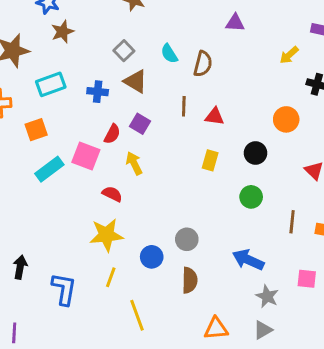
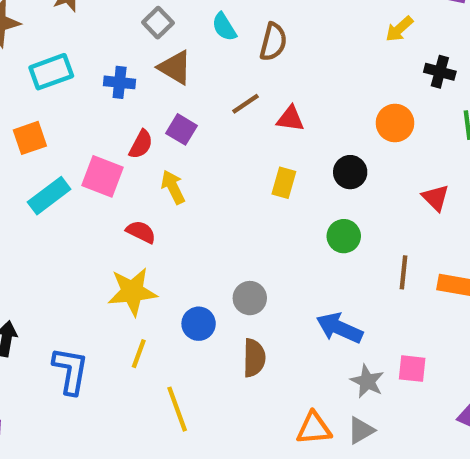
brown line: (184, 106) -> (246, 104), turned 54
pink square: (307, 279) -> (412, 369), moved
orange triangle: (216, 328) -> (314, 428), moved

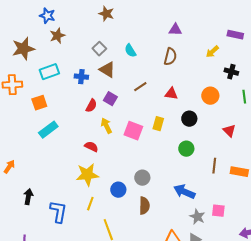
brown semicircle: (273, 42) -> (170, 57), moved
red triangle: (290, 119) -> (171, 94), moved
pink square: (102, 176) -> (133, 131), moved

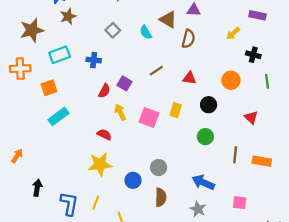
brown triangle: (107, 70) -> (168, 20), moved
yellow line: (90, 204) -> (96, 203), moved
gray star: (197, 217) -> (198, 209), moved

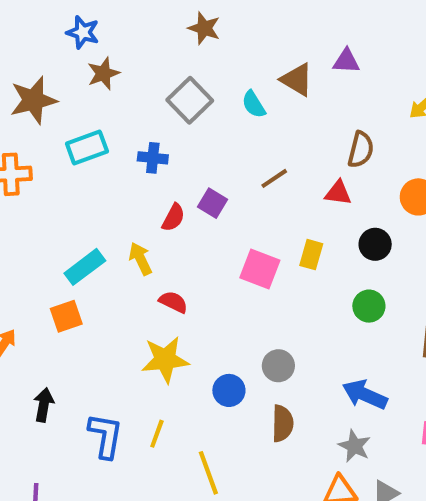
gray square: (113, 30) -> (190, 100), size x1.5
brown semicircle: (188, 39) -> (361, 150), moved
orange square: (49, 88) -> (66, 316), moved
yellow arrow: (120, 112) -> (140, 259), moved

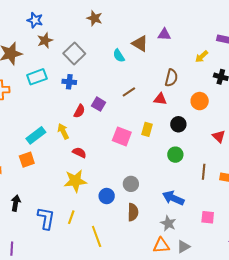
gray square: (190, 100) -> (74, 54), moved

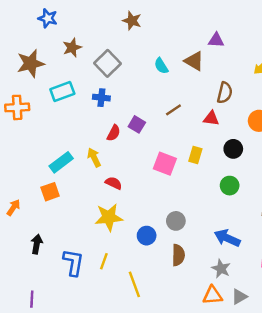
blue star: (35, 20) -> (48, 18), moved
brown triangle: (140, 43) -> (194, 61), moved

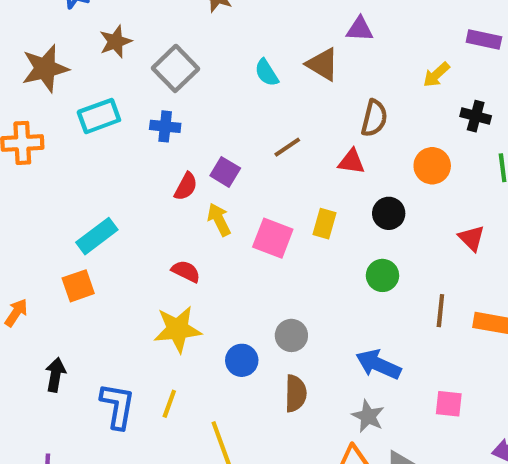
yellow arrow: (94, 157) -> (219, 220), moved

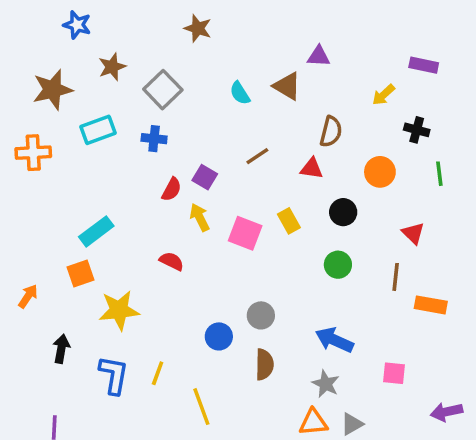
yellow rectangle: (325, 224) -> (289, 221), turned -45
brown line: (440, 311) -> (396, 277), moved
yellow star: (178, 329) -> (119, 310), moved

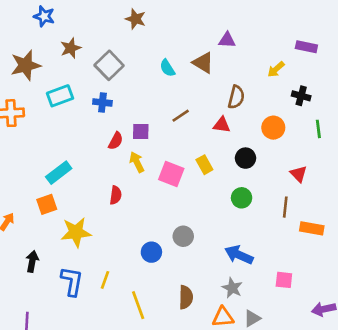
purple square: (205, 177) -> (141, 132), turned -30
red semicircle: (172, 261) -> (116, 195), turned 72
brown semicircle: (264, 364) -> (186, 297), moved

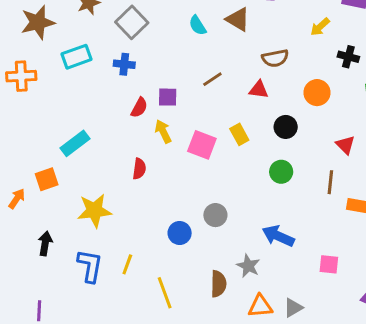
brown semicircle: (236, 97) -> (275, 58), turned 65
orange square: (47, 204) -> (47, 179), moved
gray star: (232, 288) -> (248, 266), moved

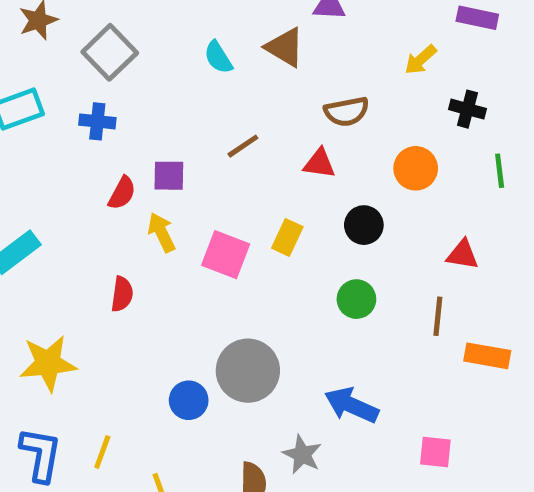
yellow rectangle: (239, 134) -> (287, 237), turned 54
red triangle: (345, 145) -> (463, 255), turned -36
gray circle: (215, 215) -> (248, 371), size x1.6

